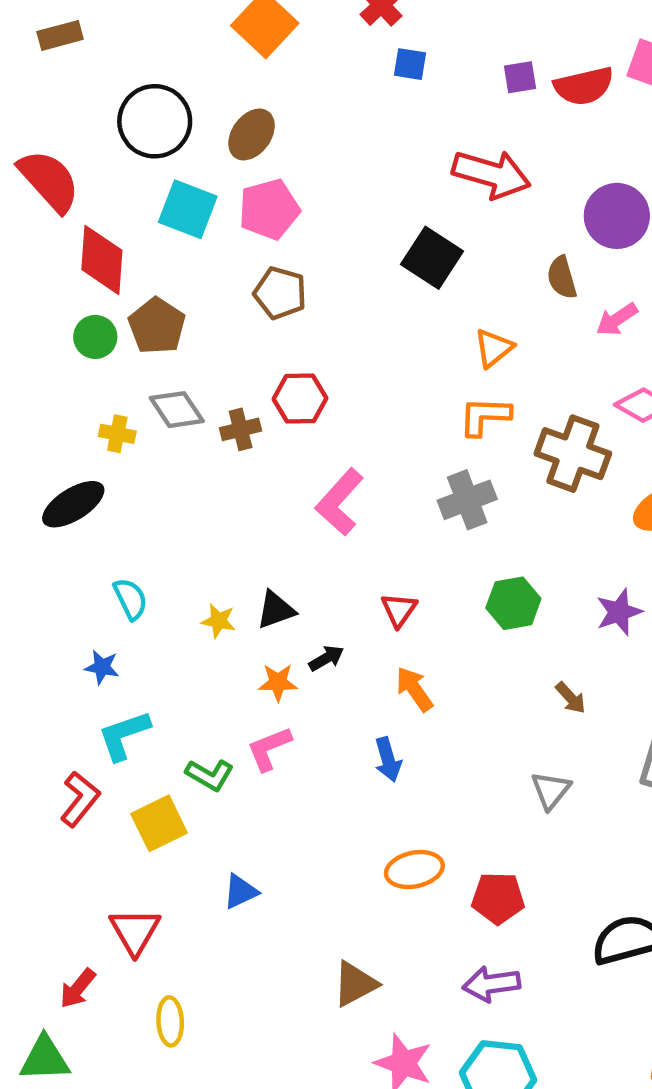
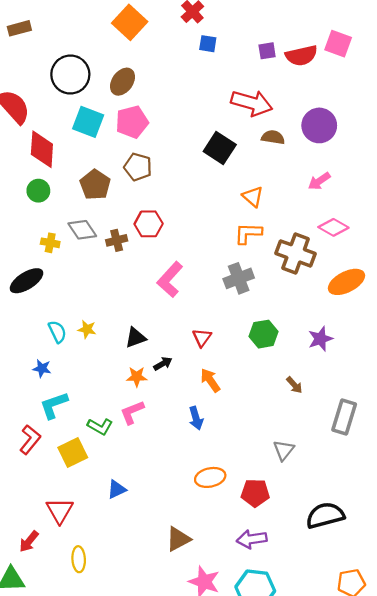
brown semicircle: (562, 278) -> (273, 137), moved, turned 115
brown pentagon: (157, 326) -> (95, 185), moved
orange triangle: (494, 348) -> (253, 197), turned -40
yellow star: (219, 621) -> (87, 329), moved
gray triangle: (551, 790) -> (284, 450), moved

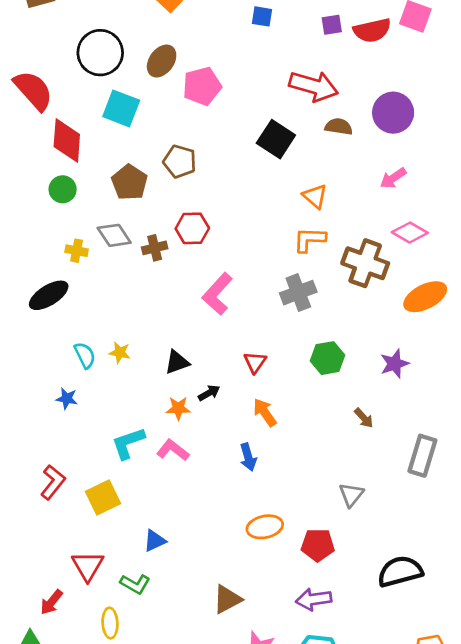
pink pentagon: (132, 122) -> (202, 86), moved
cyan L-shape: (54, 405) -> (128, 443), moved
pink L-shape: (132, 412) -> (173, 450), turned 60
green L-shape: (100, 426) -> (135, 584), moved

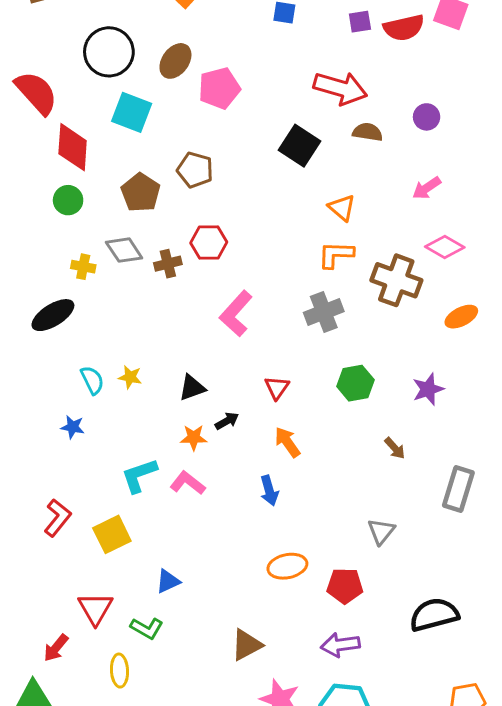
purple circle: (393, 113) -> (427, 117), size x0.6
orange ellipse: (425, 297) -> (461, 317), size x0.7

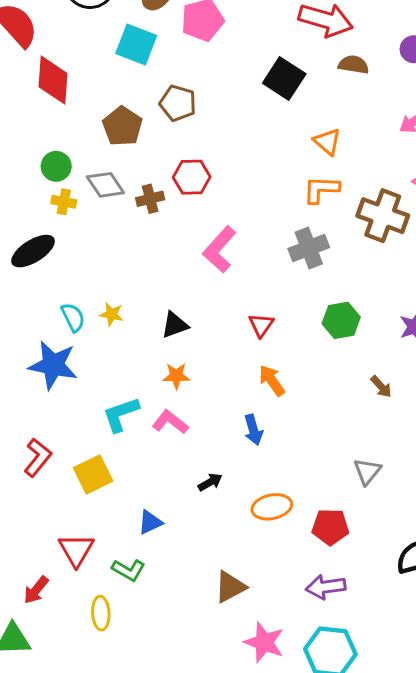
cyan square: (132, 112) -> (136, 45), moved
green circle: (68, 200) -> (56, 166), moved
black arrow: (227, 421) -> (210, 482), moved
blue star: (73, 427) -> (53, 365), size x2.0

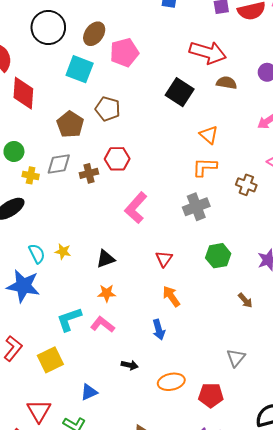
green circle: (56, 166) -> (14, 151), moved
gray diamond: (105, 185) -> (59, 164), turned -65
brown cross: (383, 216) -> (246, 185), size x0.6
black arrow: (210, 482) -> (130, 365), turned 42

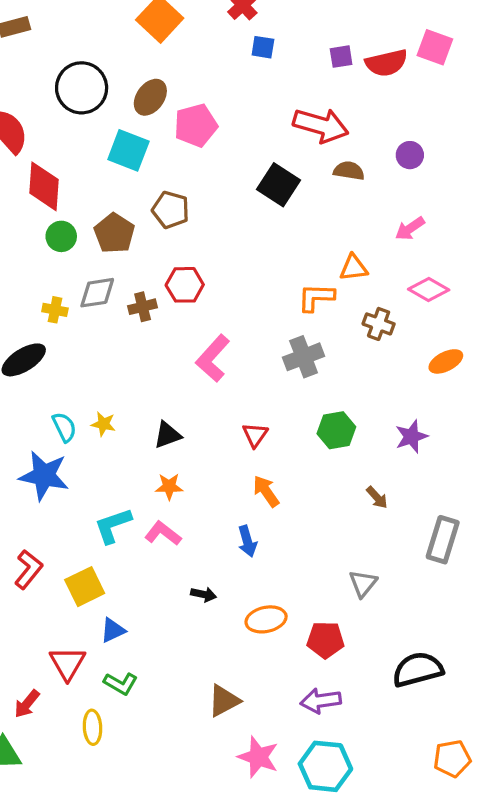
orange triangle: (209, 135) -> (354, 268), moved, turned -48
green circle: (14, 151) -> (61, 236), moved
blue triangle: (89, 392) -> (113, 630), moved

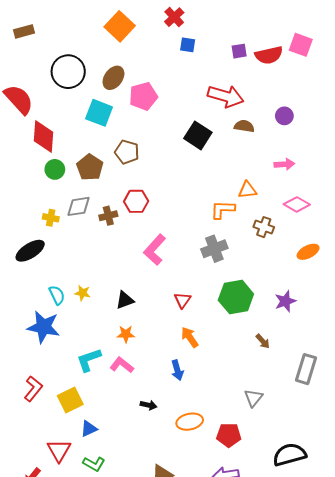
pink arrow: (410, 229) -> (284, 164), turned -150
green hexagon: (336, 430) -> (236, 297), size x1.4

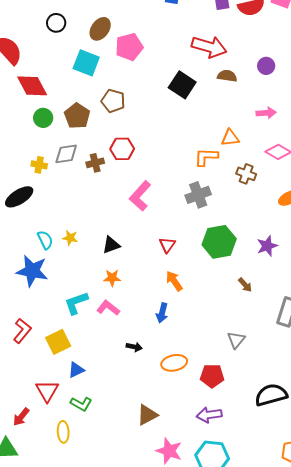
black circle: (68, 72) -> (56, 23), size x0.6
red diamond: (43, 136) -> (32, 86), turned -32
blue arrow: (177, 370) -> (162, 313), turned 30

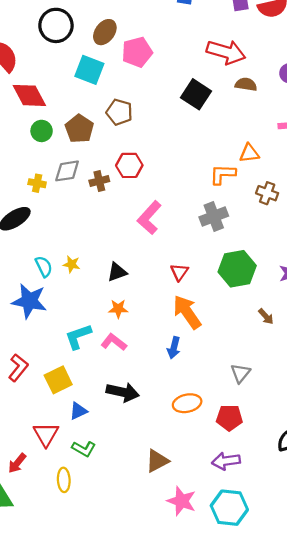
black circle: (56, 23) -> (56, 25), size x1.6
orange arrow: (174, 281) -> (187, 312), size x1.5
gray triangle: (236, 340) -> (240, 373), moved
black arrow: (134, 347) -> (123, 392), moved, size x1.8

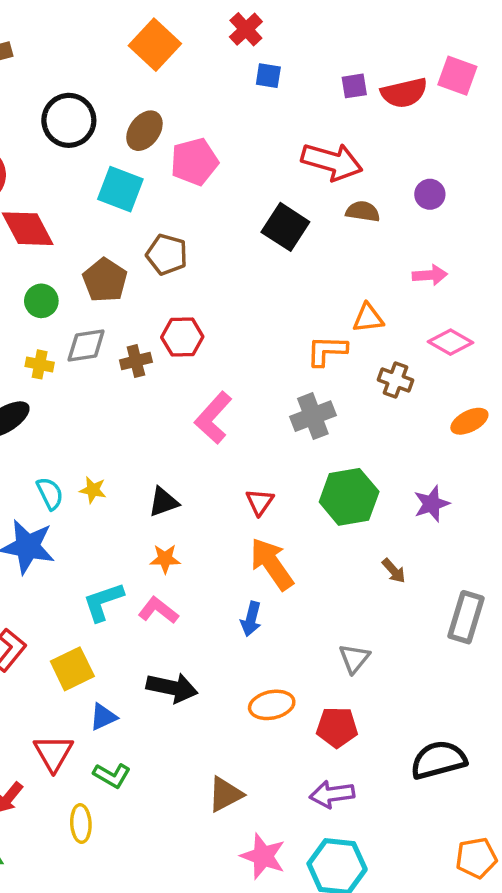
green circle: (42, 131) -> (41, 301), moved

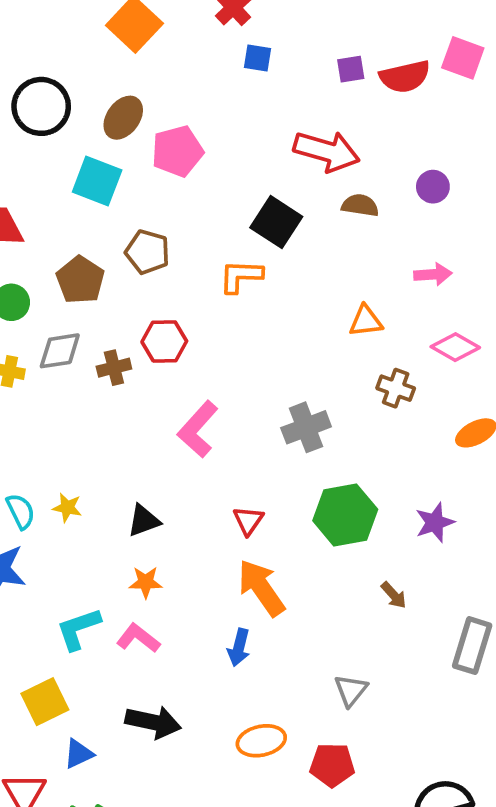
orange L-shape: (327, 351) -> (241, 276), moved

